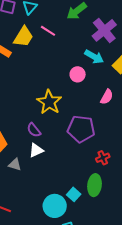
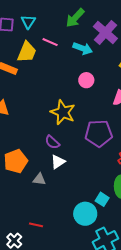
cyan arrow: (94, 57) -> (83, 48), moved

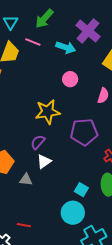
green arrow: (75, 18) -> (44, 19), moved
yellow star: (63, 112) -> (48, 112), turned -30
purple semicircle: (52, 142) -> (38, 142), turned 91
cyan square: (102, 199) -> (81, 190), moved

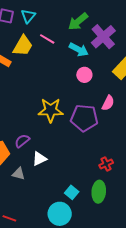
green arrow: (44, 19) -> (78, 21), moved
pink circle: (70, 79) -> (84, 75), moved
purple pentagon: (84, 132) -> (84, 118), moved
purple semicircle: (38, 142) -> (22, 141), moved

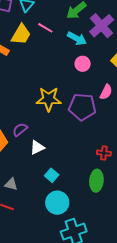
red cross: (106, 164) -> (104, 153), turned 32
gray triangle: (19, 174) -> (11, 184), moved
cyan square: (72, 192) -> (52, 175), moved

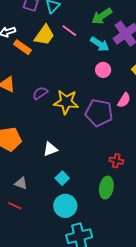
purple semicircle: (20, 130) -> (40, 93), moved

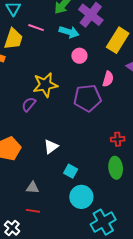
purple semicircle: (40, 93) -> (29, 104), moved
yellow star: (66, 102) -> (45, 85), moved

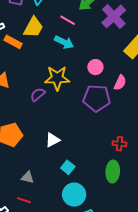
pink line: (36, 28) -> (68, 20), moved
cyan arrow: (69, 32) -> (64, 42), moved
pink circle: (79, 56) -> (95, 67), moved

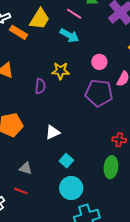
yellow star: (57, 78) -> (61, 71), size x0.7
purple semicircle: (38, 95) -> (40, 86), turned 133

